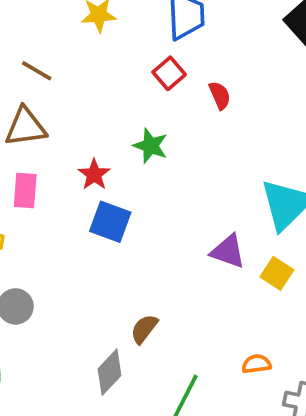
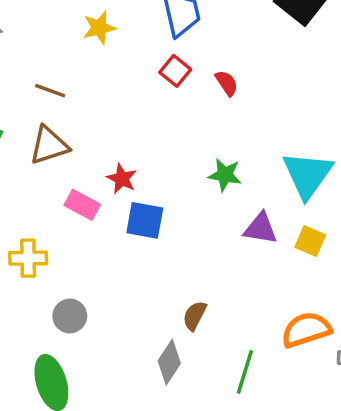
green star: (151, 146) -> (225, 175), moved
pink rectangle: (25, 190) -> (82, 205), moved, turned -56
orange semicircle: (256, 364) -> (306, 330), size x1.8

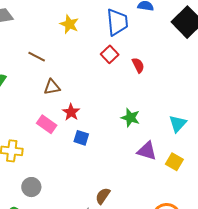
yellow star: (99, 28) -> (69, 24), turned 30
brown triangle: (49, 145) -> (52, 87), moved, size x0.7
cyan triangle: (308, 175) -> (178, 124), size x0.6
blue square: (145, 220) -> (81, 138), size x0.7

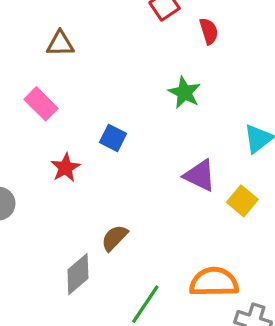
red star: (71, 112) -> (65, 168), moved
green star: (130, 118) -> (184, 92), moved
blue square: (81, 138) -> (113, 138), moved

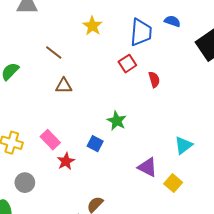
green star: (184, 92) -> (117, 121), moved
pink rectangle: (41, 104) -> (50, 140), moved

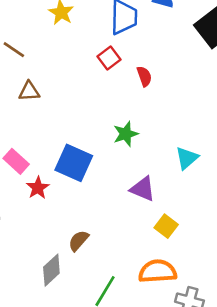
green star: (117, 121) -> (126, 134), moved, turned 30
blue square: (95, 144) -> (74, 163), size x1.8
yellow square: (173, 183) -> (166, 226), moved

